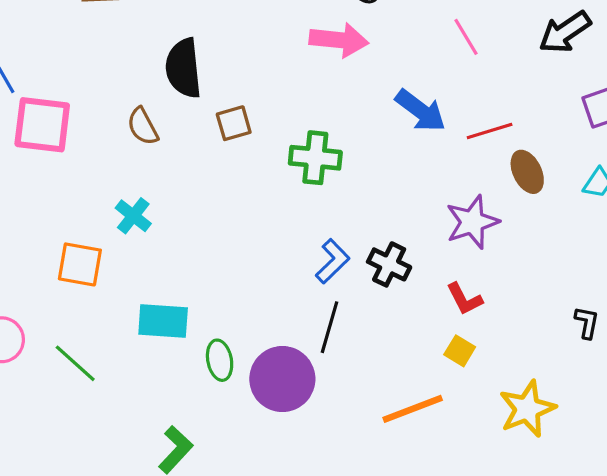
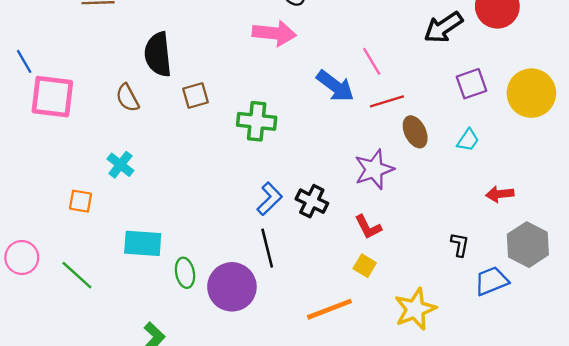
pink line: (466, 37) -> (372, 61), moved
orange square: (80, 264) -> (80, 201), size x0.7
black line: (329, 327) -> (267, 248), turned -30

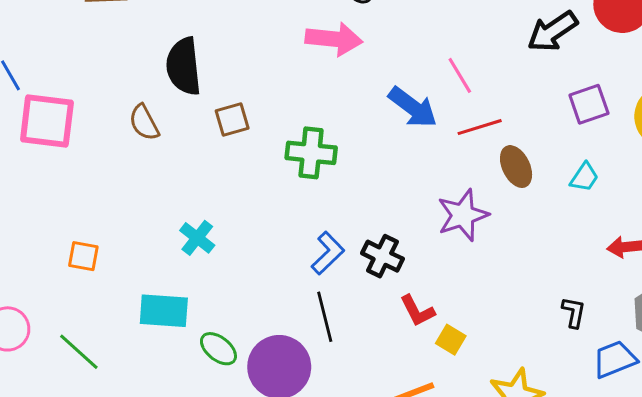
cyan cross: (120, 165) -> (197, 238), moved
red L-shape: (368, 227) -> (417, 311), moved
green ellipse: (185, 273) -> (218, 349), turned -40

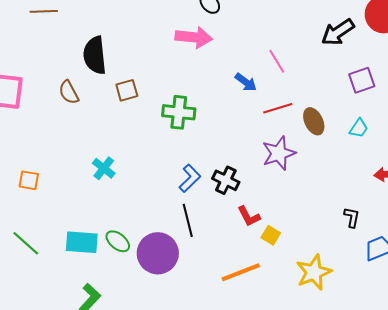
blue arrow: (413, 107) -> (246, 82), size x0.7
red line: (480, 127) -> (278, 108), moved
cyan rectangle: (164, 311) -> (82, 242), moved

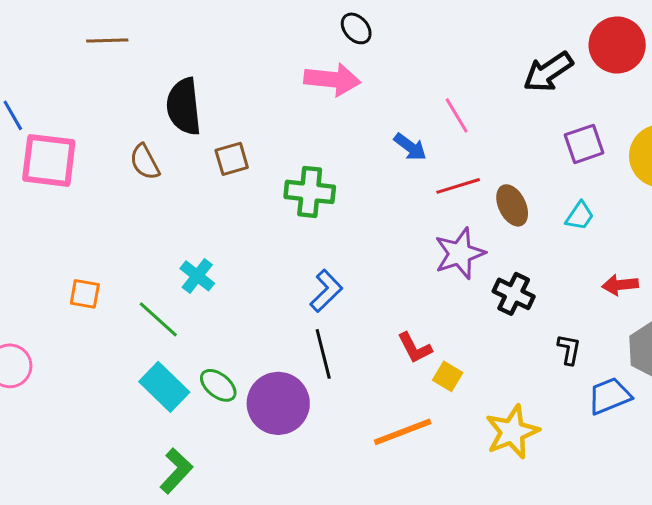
black cross: (226, 180) -> (514, 294), moved
cyan rectangle: (82, 242) -> (164, 387), turned 40
green line: (26, 243) -> (158, 319), moved

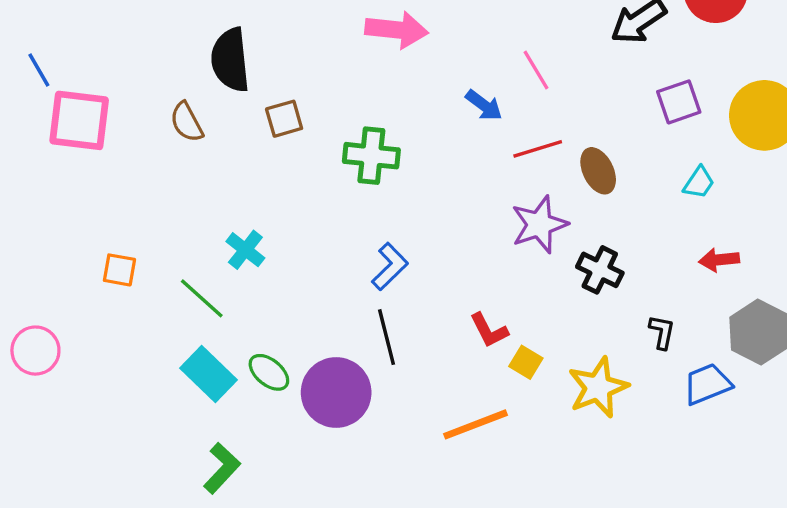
cyan trapezoid: (580, 216) -> (699, 183), moved
yellow star: (512, 432) -> (598, 387), moved

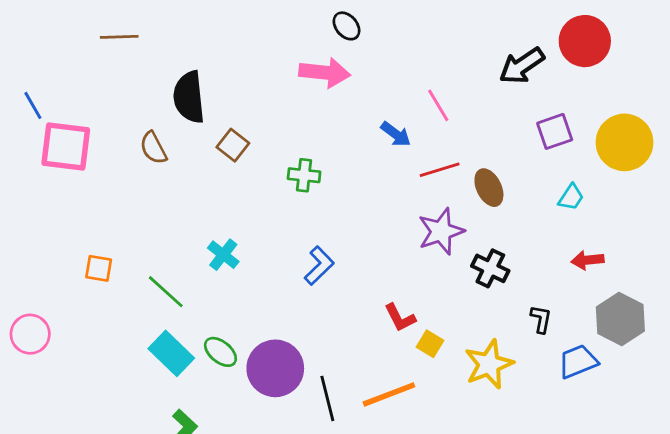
brown square: (284, 119) -> (233, 145), turned -36
green cross: (371, 156) -> (304, 175), size x0.7
cyan cross: (245, 250) -> (223, 255), moved
black line: (386, 337) -> (327, 398), moved

